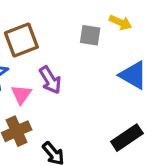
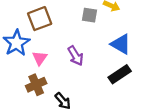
purple arrow: (50, 80) -> (76, 56), moved
black rectangle: (127, 138) -> (120, 74), moved

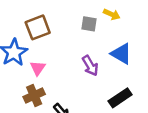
purple arrow: (76, 56) -> (90, 66), moved
black rectangle: (120, 74) -> (120, 98), moved

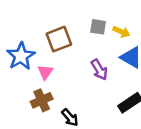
yellow arrow: (112, 14) -> (121, 32), moved
brown square: (38, 27) -> (59, 39), moved

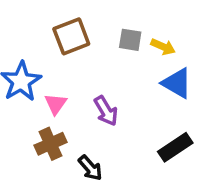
brown square: (59, 39) -> (71, 36), moved
purple arrow: (99, 70) -> (106, 111), moved

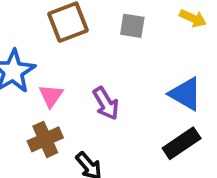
yellow arrow: (163, 47) -> (193, 18), moved
blue triangle: (177, 83) -> (185, 94), moved

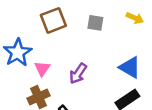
purple arrow: (106, 103) -> (78, 74), turned 65

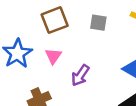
pink triangle: (42, 69) -> (53, 56), moved

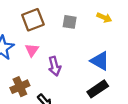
purple arrow: (80, 75) -> (55, 66), turned -48

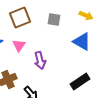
blue triangle: (100, 61) -> (82, 42), moved

